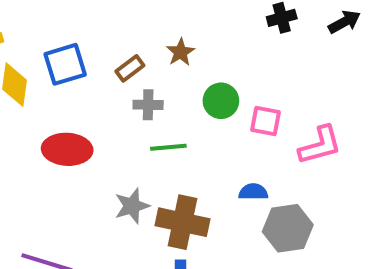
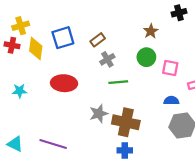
brown star: (180, 52) -> (151, 31), moved
gray cross: (148, 105) -> (107, 59), turned -32
blue semicircle: (253, 192) -> (171, 101), moved

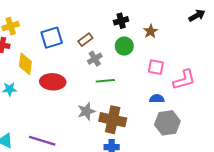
black cross: (179, 13) -> (121, 21), moved
brown star: (151, 31) -> (151, 31), moved
yellow diamond: (36, 48) -> (25, 64), moved
green circle: (146, 57) -> (124, 46), moved

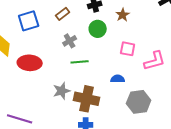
brown rectangle: (85, 40) -> (63, 14), moved
blue semicircle: (157, 99) -> (118, 79), moved

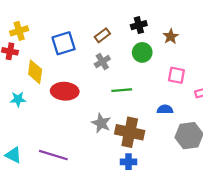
gray cross: (70, 41) -> (102, 62), moved
gray star: (62, 91) -> (101, 123), turned -30

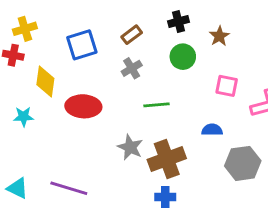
brown cross: (130, 132) -> (167, 159), turned -32

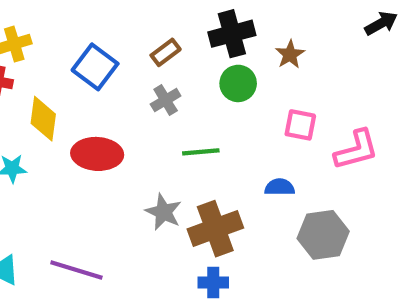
black cross: (178, 22) -> (232, 34), size x1.5
blue square: (82, 45) -> (95, 67), turned -36

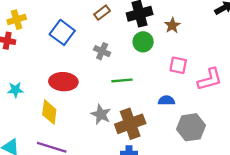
brown rectangle: (166, 52) -> (102, 13), moved
gray cross: (166, 100) -> (102, 51), turned -35
yellow diamond: (43, 119) -> (49, 112), moved

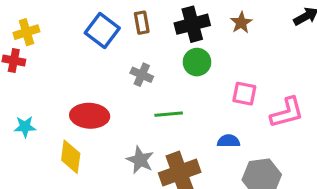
brown rectangle: (102, 13) -> (142, 23), turned -63
brown star: (172, 25) -> (241, 23), moved
blue square: (62, 32) -> (102, 30), moved

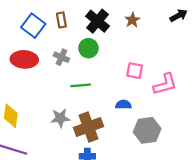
black cross: (192, 24) -> (97, 21), turned -35
green circle: (197, 62) -> (88, 48), moved
red ellipse: (90, 116) -> (24, 59), moved
gray star: (140, 160) -> (60, 118), turned -30

